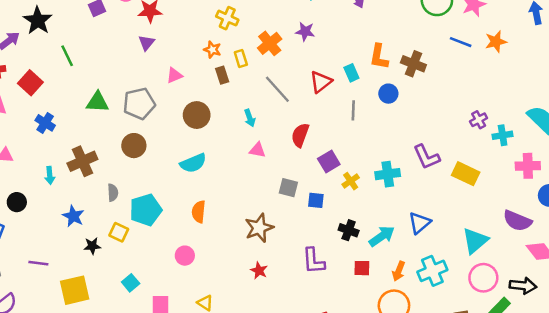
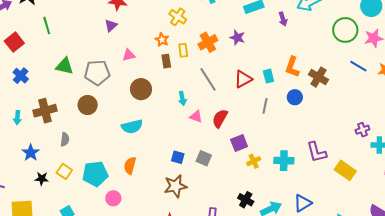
pink triangle: (257, 150) -> (196, 117), moved
blue square: (316, 200) -> (178, 157), moved
cyan pentagon: (146, 210) -> (95, 174), moved

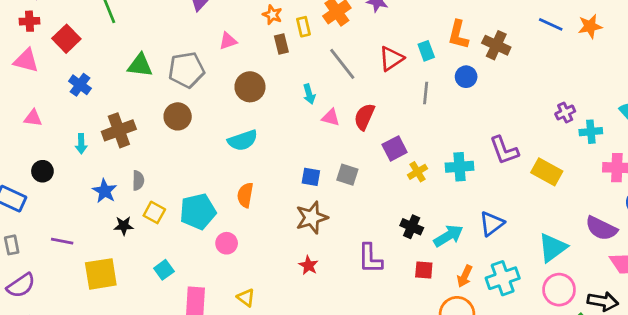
gray semicircle: (65, 139) -> (138, 180), moved

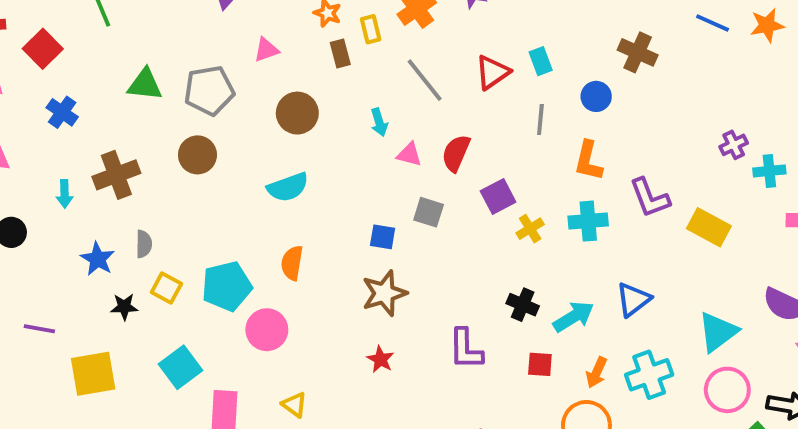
orange L-shape: (458, 35) -> (588, 161), moved
gray square: (347, 175) -> (429, 212), moved
pink circle: (227, 243) -> (267, 330), size x1.4
cyan square: (164, 270) -> (180, 367), size x1.5

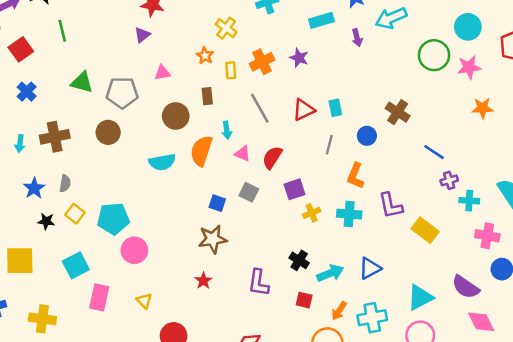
blue line: (713, 23) -> (434, 152), moved
brown rectangle: (340, 53) -> (207, 96), moved
orange semicircle: (292, 263) -> (201, 151), moved, size x1.4

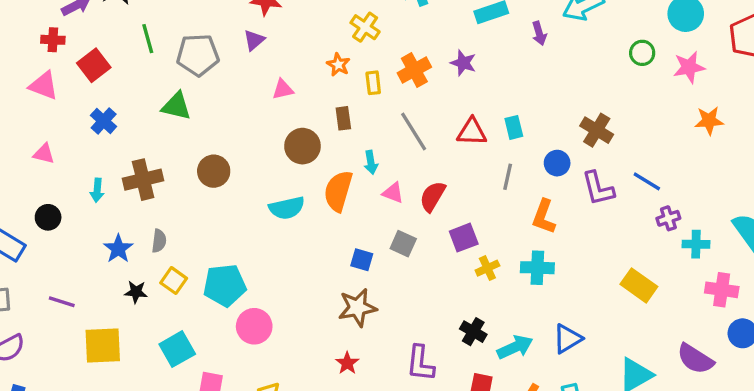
green circle: (434, 55) -> (642, 53), size x0.6
gray pentagon: (122, 93) -> (198, 55), moved
red triangle: (304, 110) -> (472, 132), turned 30
purple L-shape: (391, 206) -> (598, 188), moved

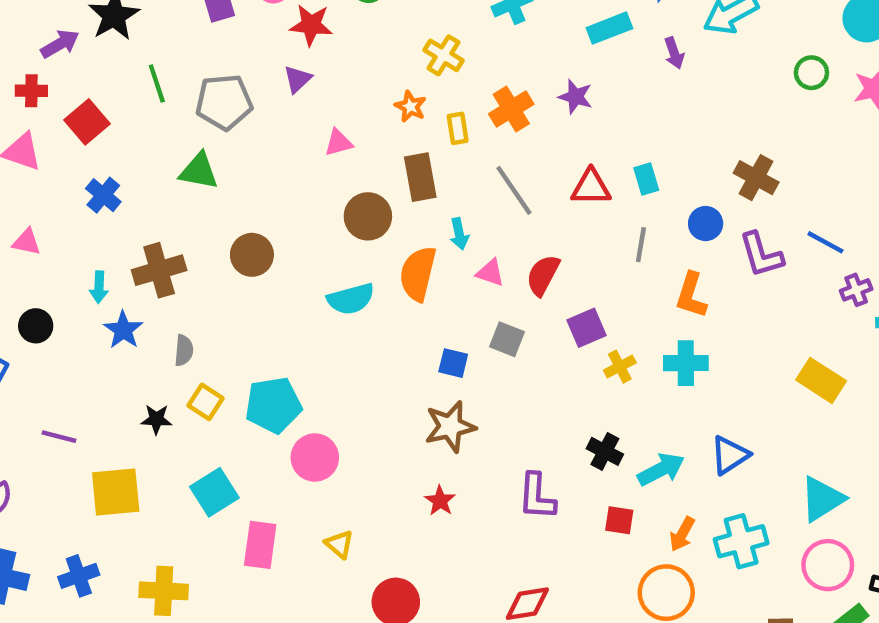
brown rectangle: (343, 118) -> (420, 177), size x1.5
blue star: (118, 249) -> (123, 330), moved

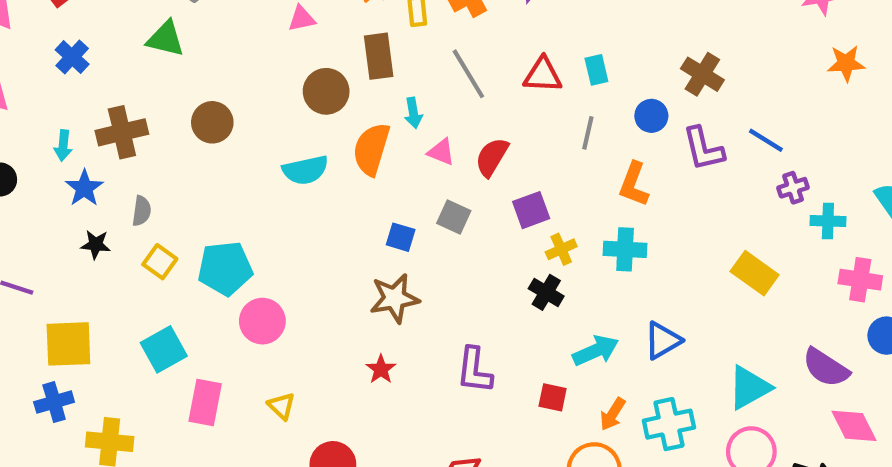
black star: (156, 419) -> (96, 245), moved
black cross: (605, 451) -> (546, 292), moved
blue cross: (79, 576) -> (54, 402), moved

